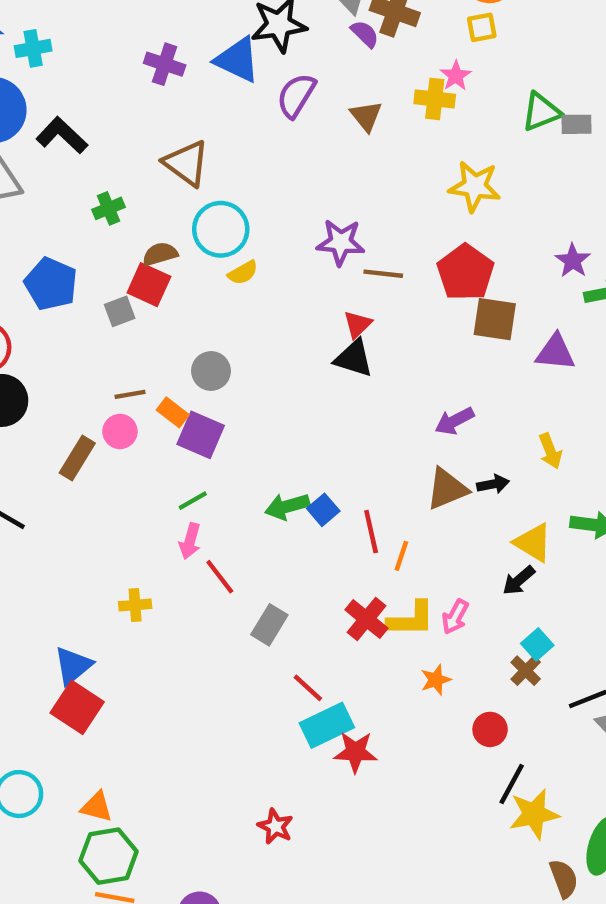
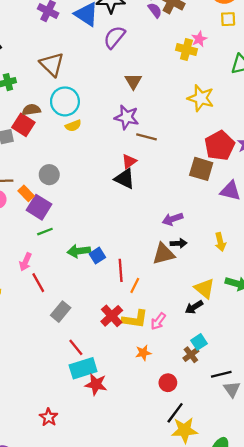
yellow square: (482, 27) -> (228, 19), moved
brown triangle: (366, 116) -> (133, 81), moved
red pentagon: (465, 272) -> (220, 146), moved
black arrow: (493, 484) -> (179, 243), moved
green line: (193, 501) -> (45, 232), moved

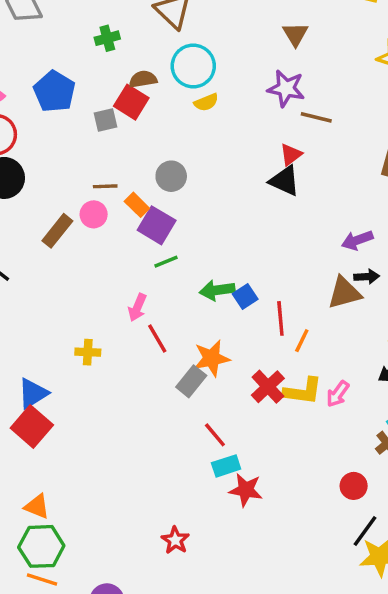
orange star: (143, 353) -> (212, 358), moved, size x1.5
cyan rectangle: (83, 368) -> (226, 466), size x0.7

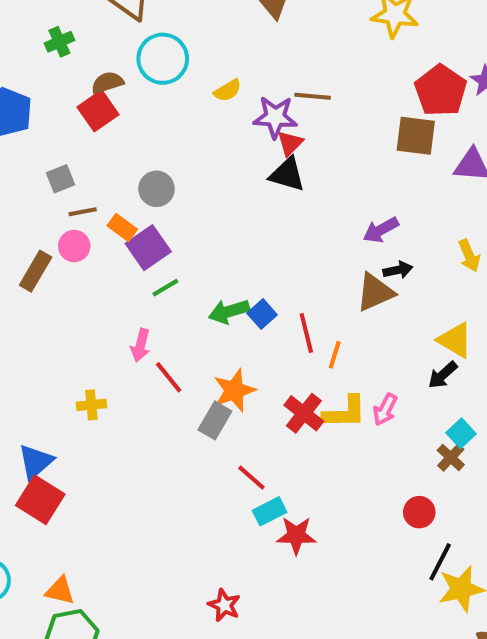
purple star: (286, 88) -> (275, 117), moved
red square: (131, 102) -> (98, 111), turned 32
yellow semicircle: (206, 102) -> (228, 90), moved
gray square: (106, 120) -> (61, 179), moved
purple square: (157, 225) -> (148, 248), turned 33

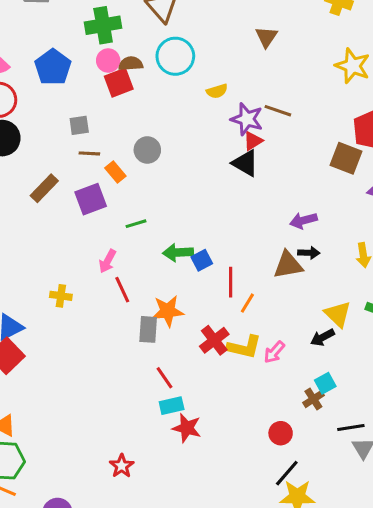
green cross: (59, 42) -> (103, 25), size x1.6
pink circle: (74, 246) -> (108, 61), moved
purple square: (148, 248) -> (91, 199), moved
gray rectangle: (215, 420) -> (148, 329), turned -40

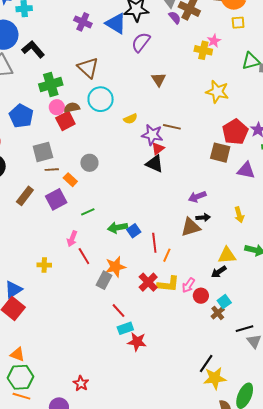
gray square: (79, 125) -> (43, 152), size x1.5
yellow triangle: (338, 314) -> (227, 255), turned -42
gray rectangle: (148, 329) -> (104, 280), turned 30
red circle: (281, 433) -> (201, 296), moved
red star: (122, 466) -> (81, 383), moved

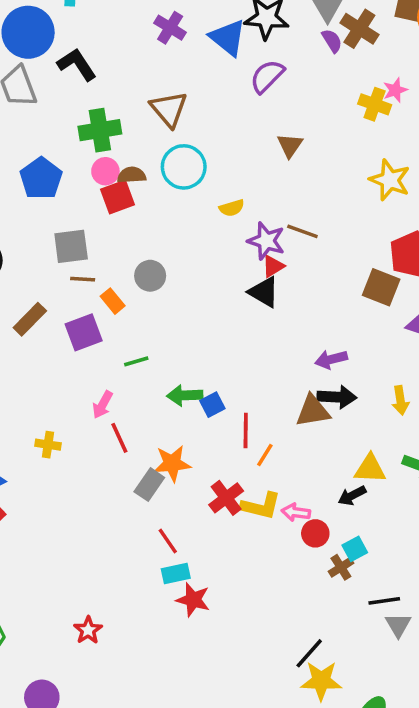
black arrow: (203, 217) -> (337, 397), size x1.5
pink arrow: (188, 285) -> (296, 512), turned 56
red star: (81, 383) -> (88, 630), moved

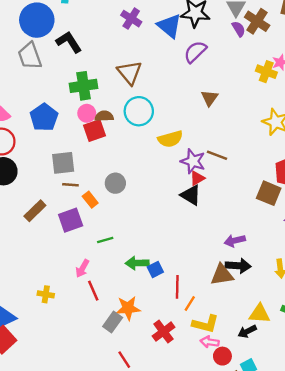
yellow semicircle: (232, 208) -> (170, 139), size x1.5
yellow L-shape: (261, 506) -> (206, 324), moved

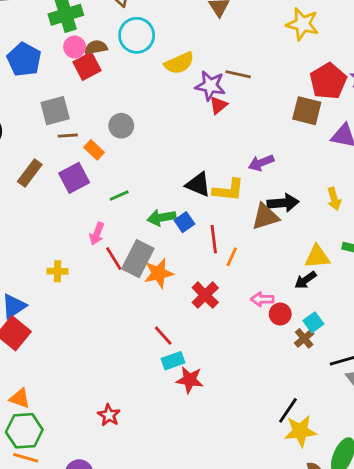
black triangle: (191, 195) -> (198, 184), moved
purple arrow: (235, 241) -> (261, 163), moved
gray rectangle: (113, 322) -> (138, 259), moved, size x1.4
yellow L-shape: (206, 324) -> (228, 190), moved

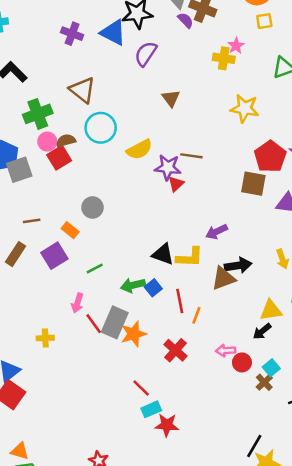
gray square: (55, 111) -> (19, 170), moved
brown line: (68, 136) -> (32, 221), moved

